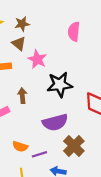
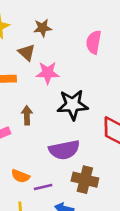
brown star: (22, 24) -> (43, 28), moved
pink star: (37, 59) -> (48, 73), turned -30
brown cross: (74, 146) -> (85, 180), turned -35

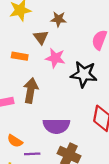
black star: (73, 105) -> (84, 74), moved
brown arrow: (27, 115) -> (31, 90), size x1.5

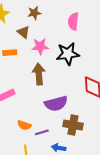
brown arrow: (31, 90) -> (39, 74), moved

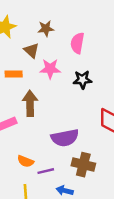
pink semicircle: (73, 21) -> (77, 43), moved
black star: (68, 54) -> (82, 80), size x0.7
brown arrow: (39, 74) -> (30, 103), moved

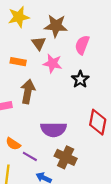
brown star: (46, 29) -> (56, 26), size x1.5
black star: (82, 80) -> (80, 79), turned 30
purple line: (46, 171) -> (30, 156), turned 32

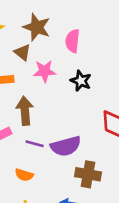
brown star: (56, 26) -> (37, 27), turned 30
purple line: (30, 156) -> (35, 144), moved

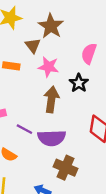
pink semicircle: (72, 41) -> (89, 54), moved
brown arrow: (25, 111) -> (51, 99), moved

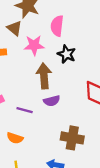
pink semicircle: (89, 54) -> (57, 26), moved
purple semicircle: (52, 138) -> (52, 101), moved, size x0.6

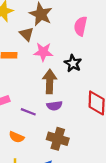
pink semicircle: (57, 26) -> (80, 26), moved
brown cross: (72, 138) -> (58, 139), moved

